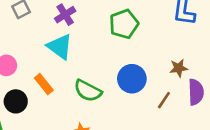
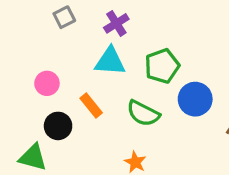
green pentagon: (124, 24) -> (162, 66), moved
cyan triangle: (60, 47) -> (110, 61), turned -32

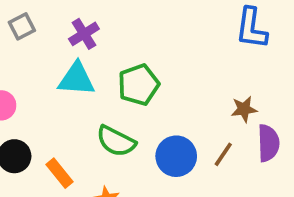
blue circle: (195, 99) -> (176, 156), moved
orange rectangle: (91, 105) -> (60, 173), moved

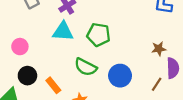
green pentagon: (139, 85) -> (98, 35), turned 30
brown line: (223, 154) -> (157, 84), moved

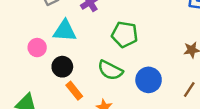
cyan triangle: (63, 31) -> (65, 31), moved
black circle: (27, 76) -> (62, 67), moved

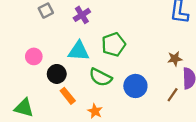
cyan triangle: (65, 31) -> (79, 51), moved
green pentagon: (125, 34) -> (114, 44), turned -30

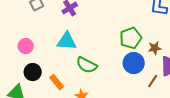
green pentagon: (114, 44) -> (131, 38), moved
black circle: (57, 74) -> (33, 72), moved
blue circle: (135, 86) -> (134, 63), moved

